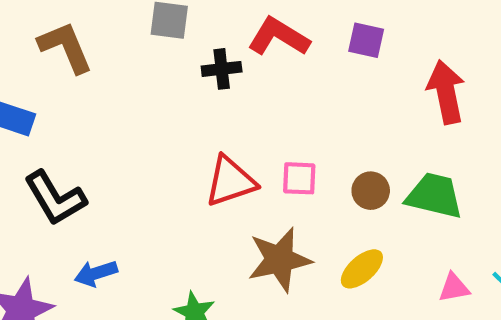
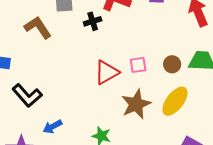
brown L-shape: (66, 47) -> (38, 27), moved
yellow ellipse: (362, 269) -> (175, 101), size x1.4

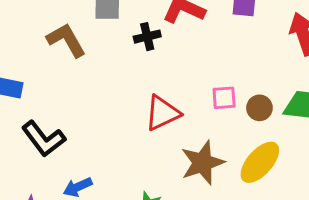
pink square: (138, 65) -> (224, 98), moved

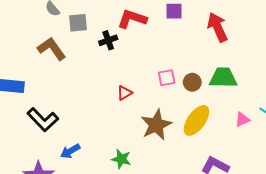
red triangle: (162, 113) -> (124, 93), size x0.6

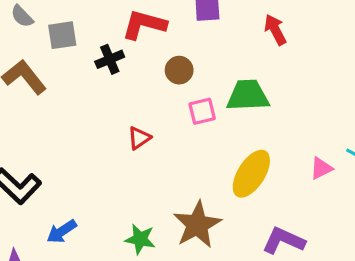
red arrow: (218, 27) -> (275, 30), size x0.7
green trapezoid: (223, 78) -> (248, 95), moved
brown circle: (192, 82) -> (179, 70), moved
brown star: (156, 125) -> (197, 225), moved

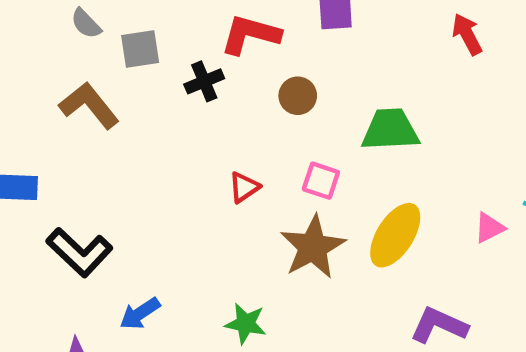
red arrow: (275, 30) -> (467, 34), moved
pink square: (202, 111) -> (321, 181), moved, turned 32
brown star: (197, 225) -> (313, 247), moved

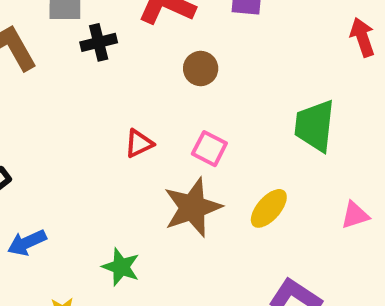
black cross: (204, 81) -> (99, 42), moved
green trapezoid: (390, 130) -> (315, 126), moved, turned -90
yellow ellipse: (395, 235) -> (269, 208), size x0.7

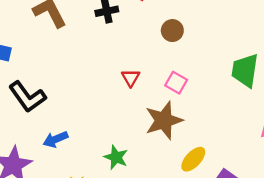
red triangle: (139, 144) -> (131, 78), turned -36
yellow ellipse: (269, 208) -> (193, 159), moved

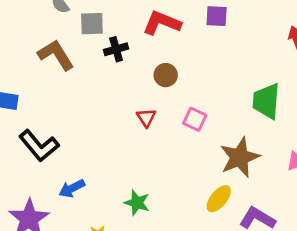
brown circle: (172, 31) -> (166, 75), moved
brown star: (164, 120) -> (240, 157), moved

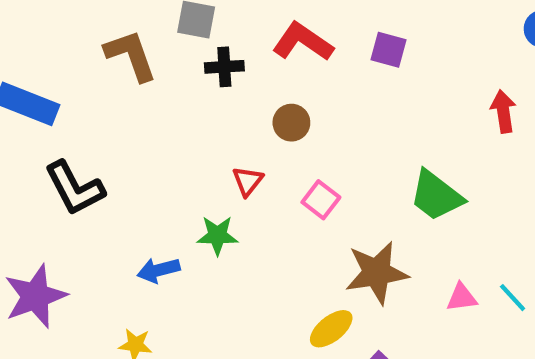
green trapezoid: (266, 101) -> (436, 196), turned -69
blue arrow: (72, 188) -> (158, 270), moved
green star: (137, 203) -> (217, 235), moved, turned -30

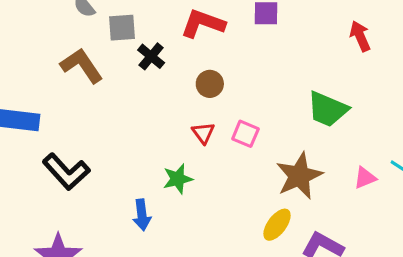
black cross: (224, 67) -> (151, 56), turned -32
red triangle: (248, 181) -> (203, 133), moved
blue arrow: (158, 270) -> (142, 215), turned -68

